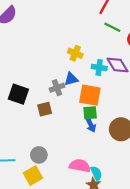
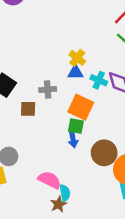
blue triangle: (71, 79) -> (75, 72), moved

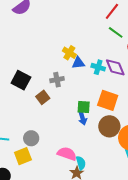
yellow cross: (77, 58) -> (69, 53), moved
orange square: (81, 107) -> (108, 100), moved
brown square: (28, 109) -> (43, 97), turned -32

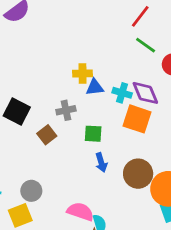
yellow cross: (69, 53) -> (83, 74), turned -32
orange square: (108, 100) -> (137, 119), moved
green square: (84, 107) -> (93, 134), moved

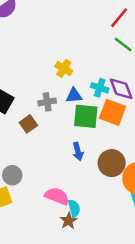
yellow cross: (83, 74) -> (64, 68), turned 30
blue triangle: (95, 87) -> (74, 96), moved
green square: (93, 134) -> (86, 116), moved, size x1.5

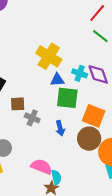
yellow cross: (64, 68) -> (49, 56), size x1.6
gray cross: (47, 102) -> (32, 118), moved, turned 32
orange square: (113, 112) -> (94, 116), moved
brown square: (28, 124) -> (18, 104), turned 32

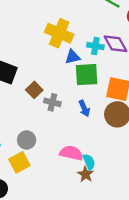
brown square: (18, 104) -> (34, 90), turned -32

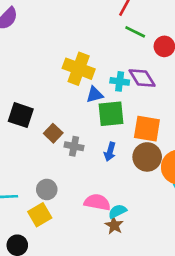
blue arrow: (84, 108) -> (110, 152), turned 42
cyan semicircle: (89, 162) -> (117, 211), turned -91

